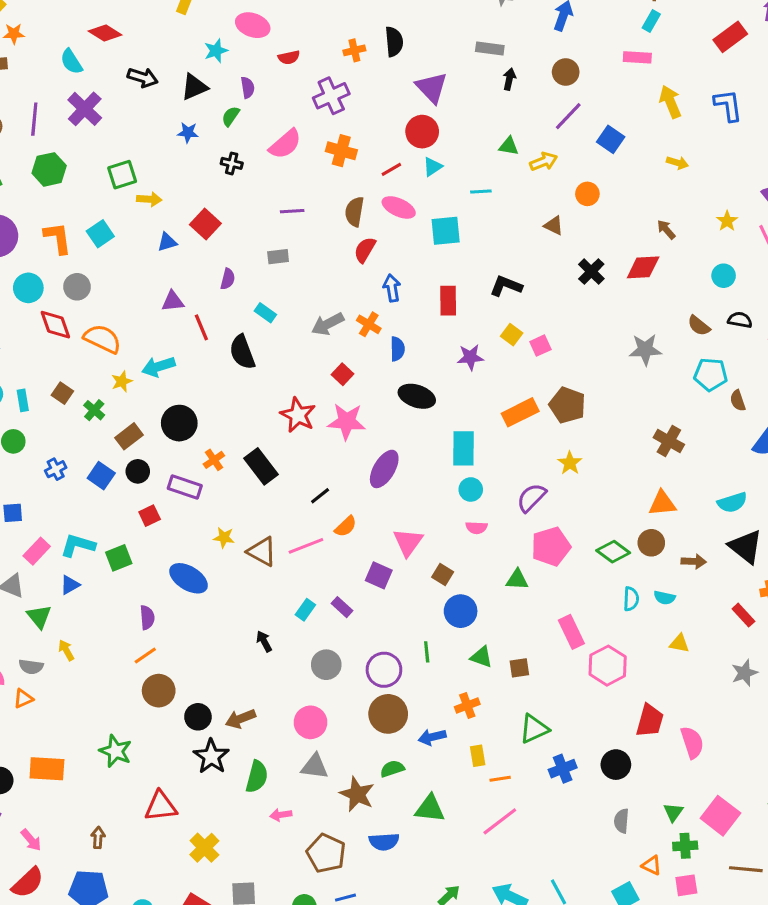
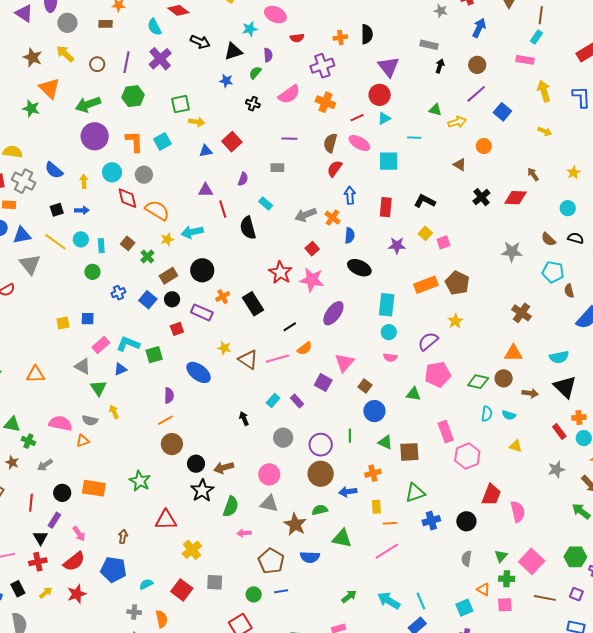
green diamond: (613, 552) -> (478, 382), turned -30
brown square: (519, 668) -> (409, 452), size x1.5

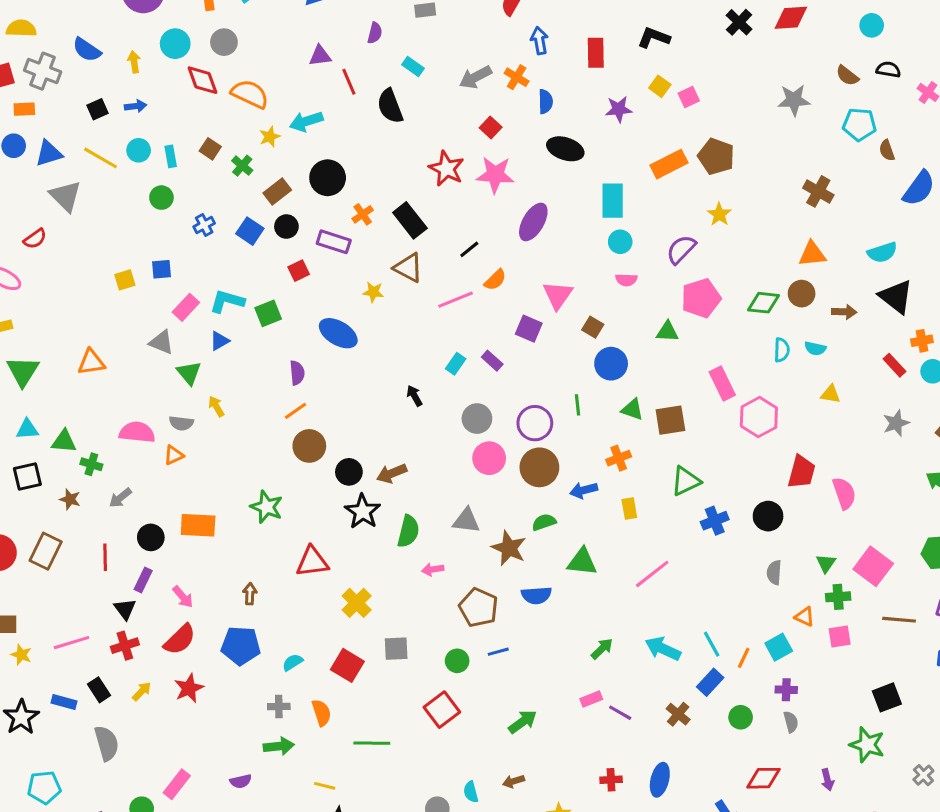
brown triangle: (248, 360) -> (408, 268), moved
pink circle: (269, 474) -> (489, 458), moved
orange line: (390, 523) -> (744, 658), moved, turned -56

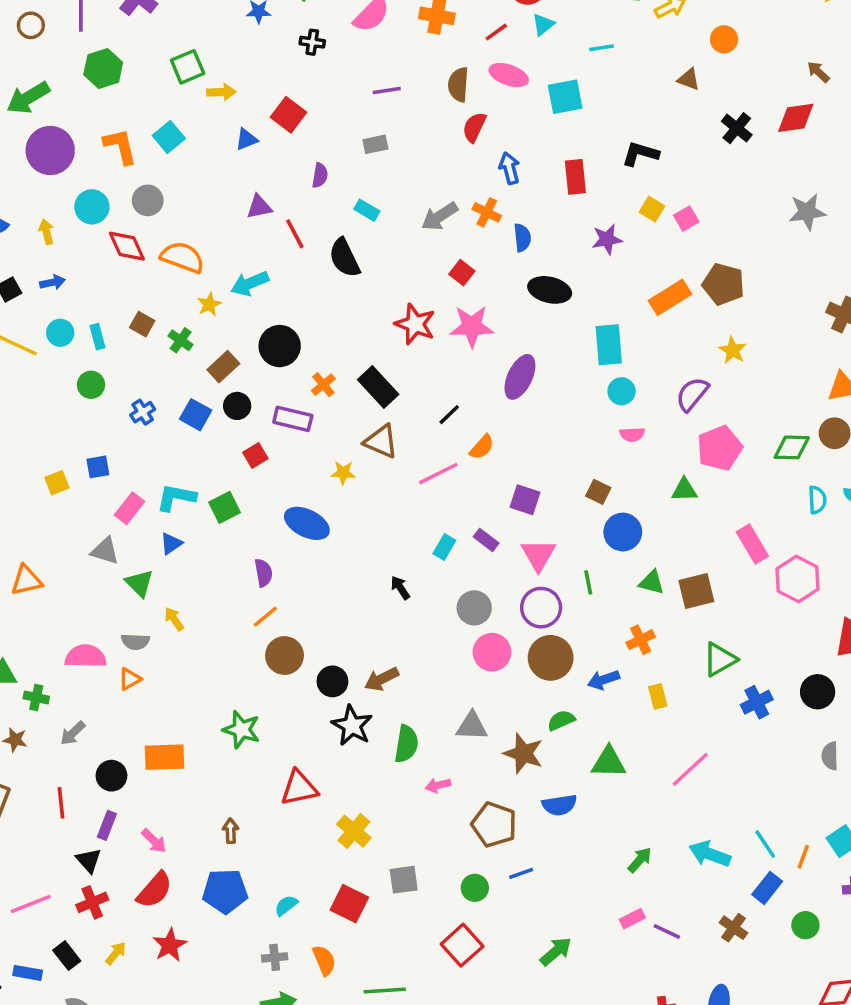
pink triangle: (558, 295) -> (538, 555), moved

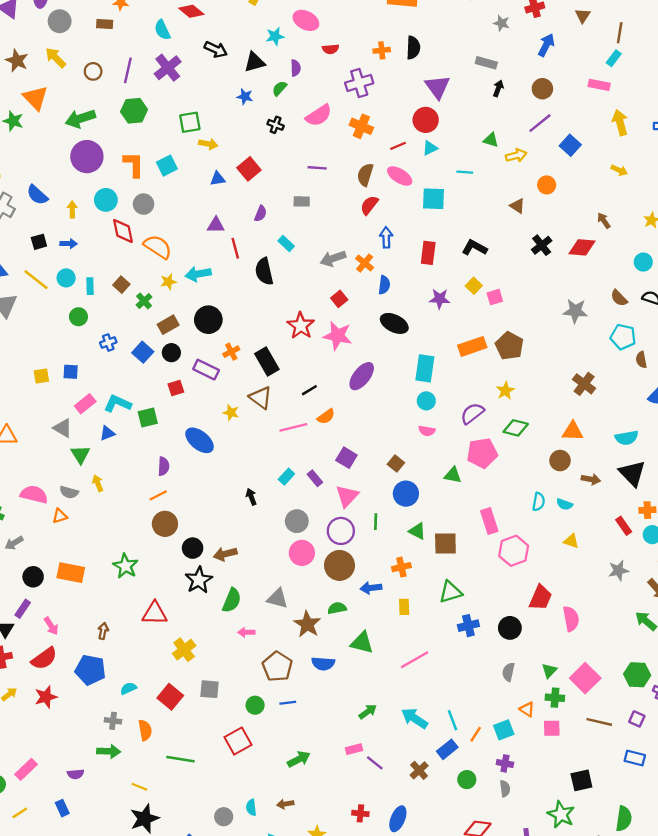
green diamond: (792, 447) -> (516, 428), moved

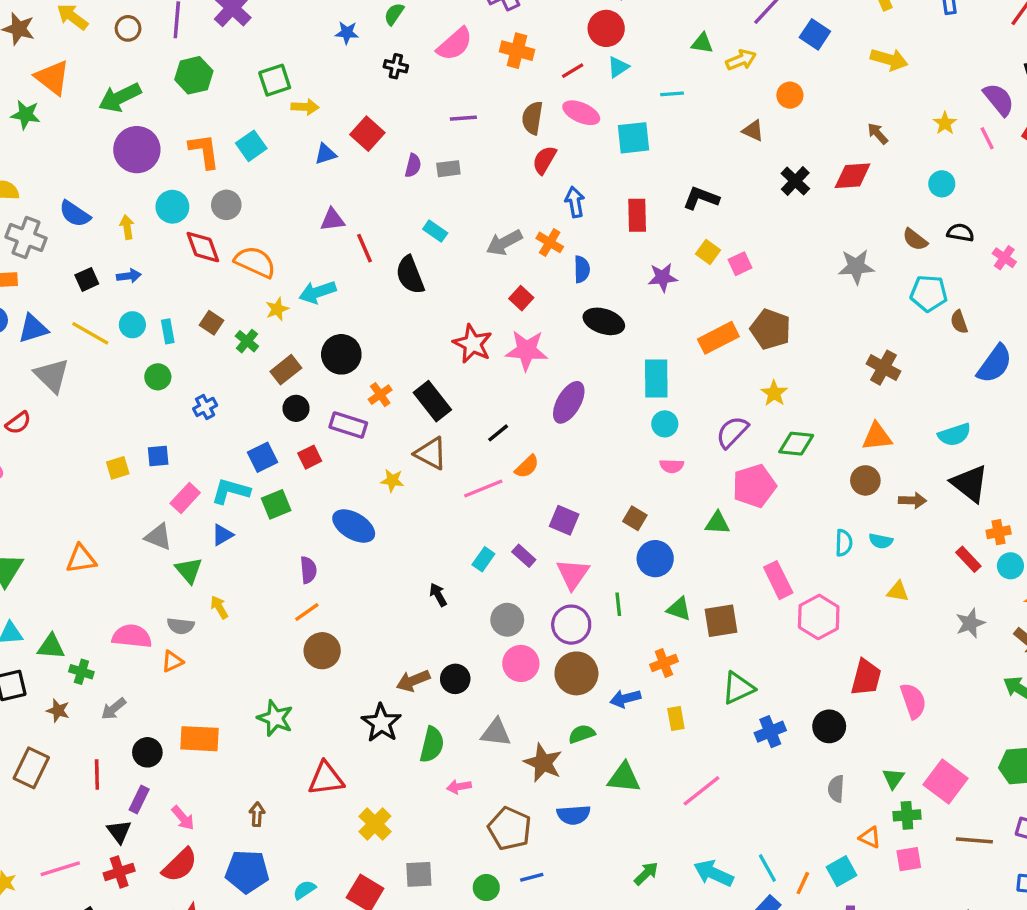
yellow arrow: (619, 170) -> (889, 59), size x1.5
purple semicircle: (260, 214) -> (413, 165), moved
blue square: (143, 352) -> (263, 457), moved, turned 30
black circle: (193, 548) -> (455, 679), moved

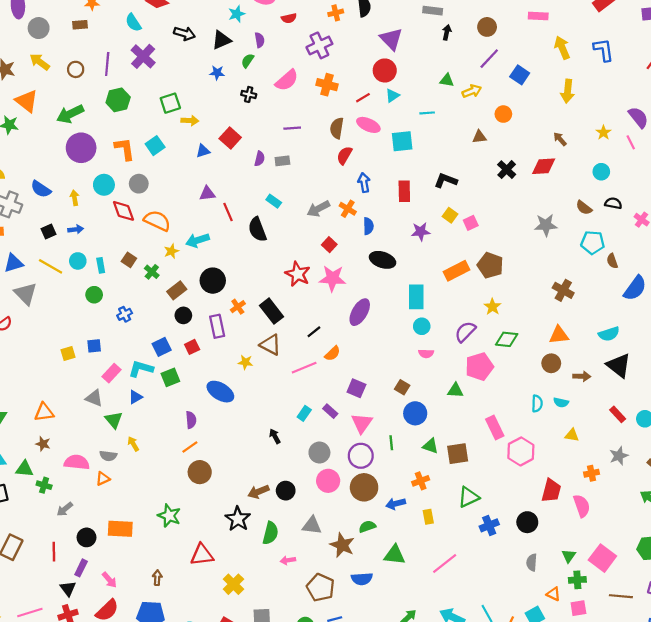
yellow arrow: (889, 59) -> (568, 91), turned 80
brown triangle: (753, 131) -> (479, 137), turned -32
purple rectangle: (348, 425) -> (217, 326), turned 60
orange cross: (999, 532) -> (592, 473), moved
brown star: (58, 711) -> (43, 444), moved

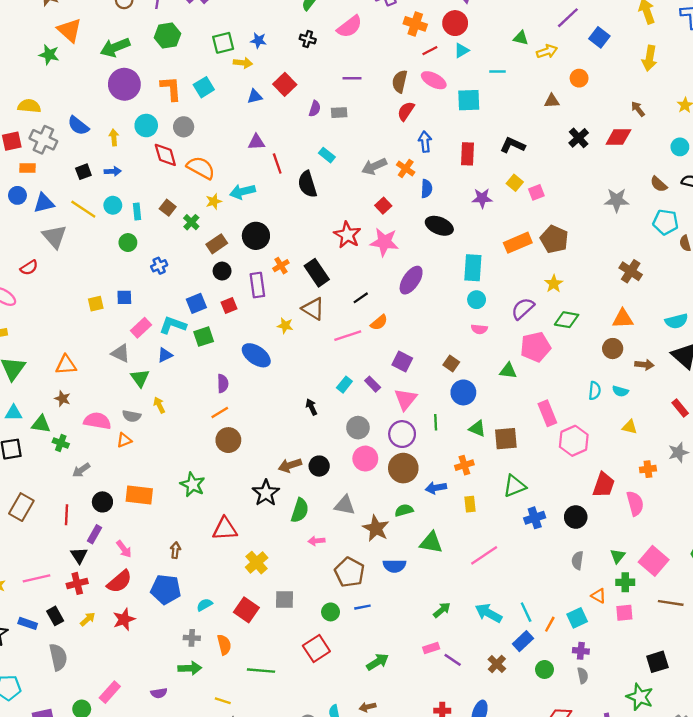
blue star: (217, 73) -> (258, 40), moved
orange cross: (327, 85) -> (415, 24), moved

